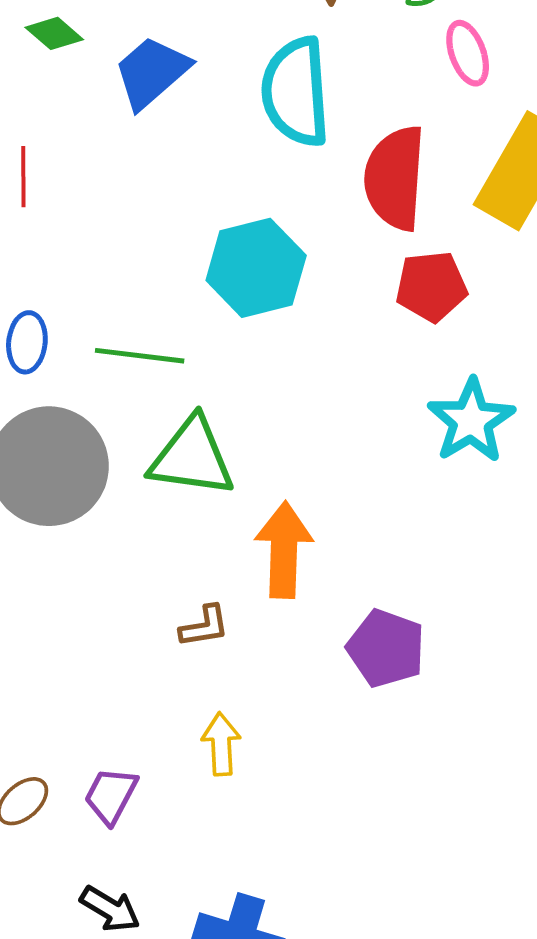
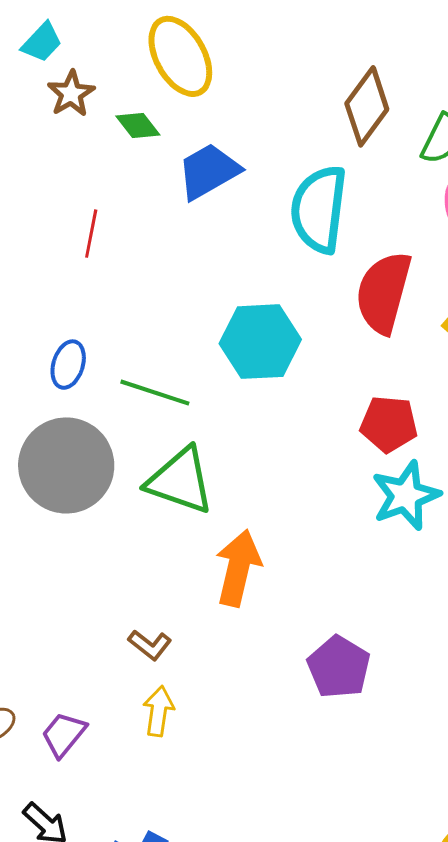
red pentagon: (431, 286) -> (389, 424), moved
brown L-shape: (204, 626) -> (150, 645), moved, turned 36
purple pentagon: (386, 648) -> (339, 667), moved

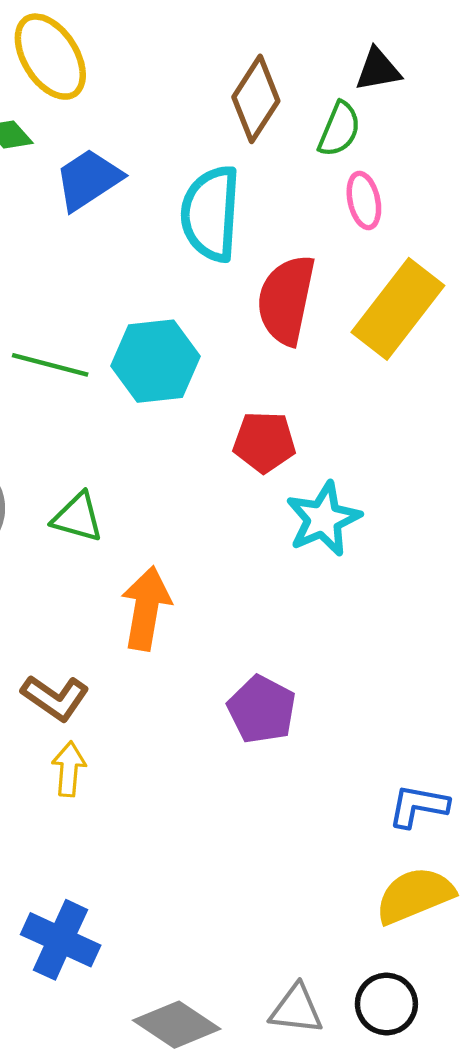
green line: (155, 393) -> (50, 365), moved
red pentagon: (389, 424) -> (264, 442), moved
green triangle: (180, 481) -> (78, 517), size x0.7
brown L-shape: (150, 645) -> (55, 698), size x1.4

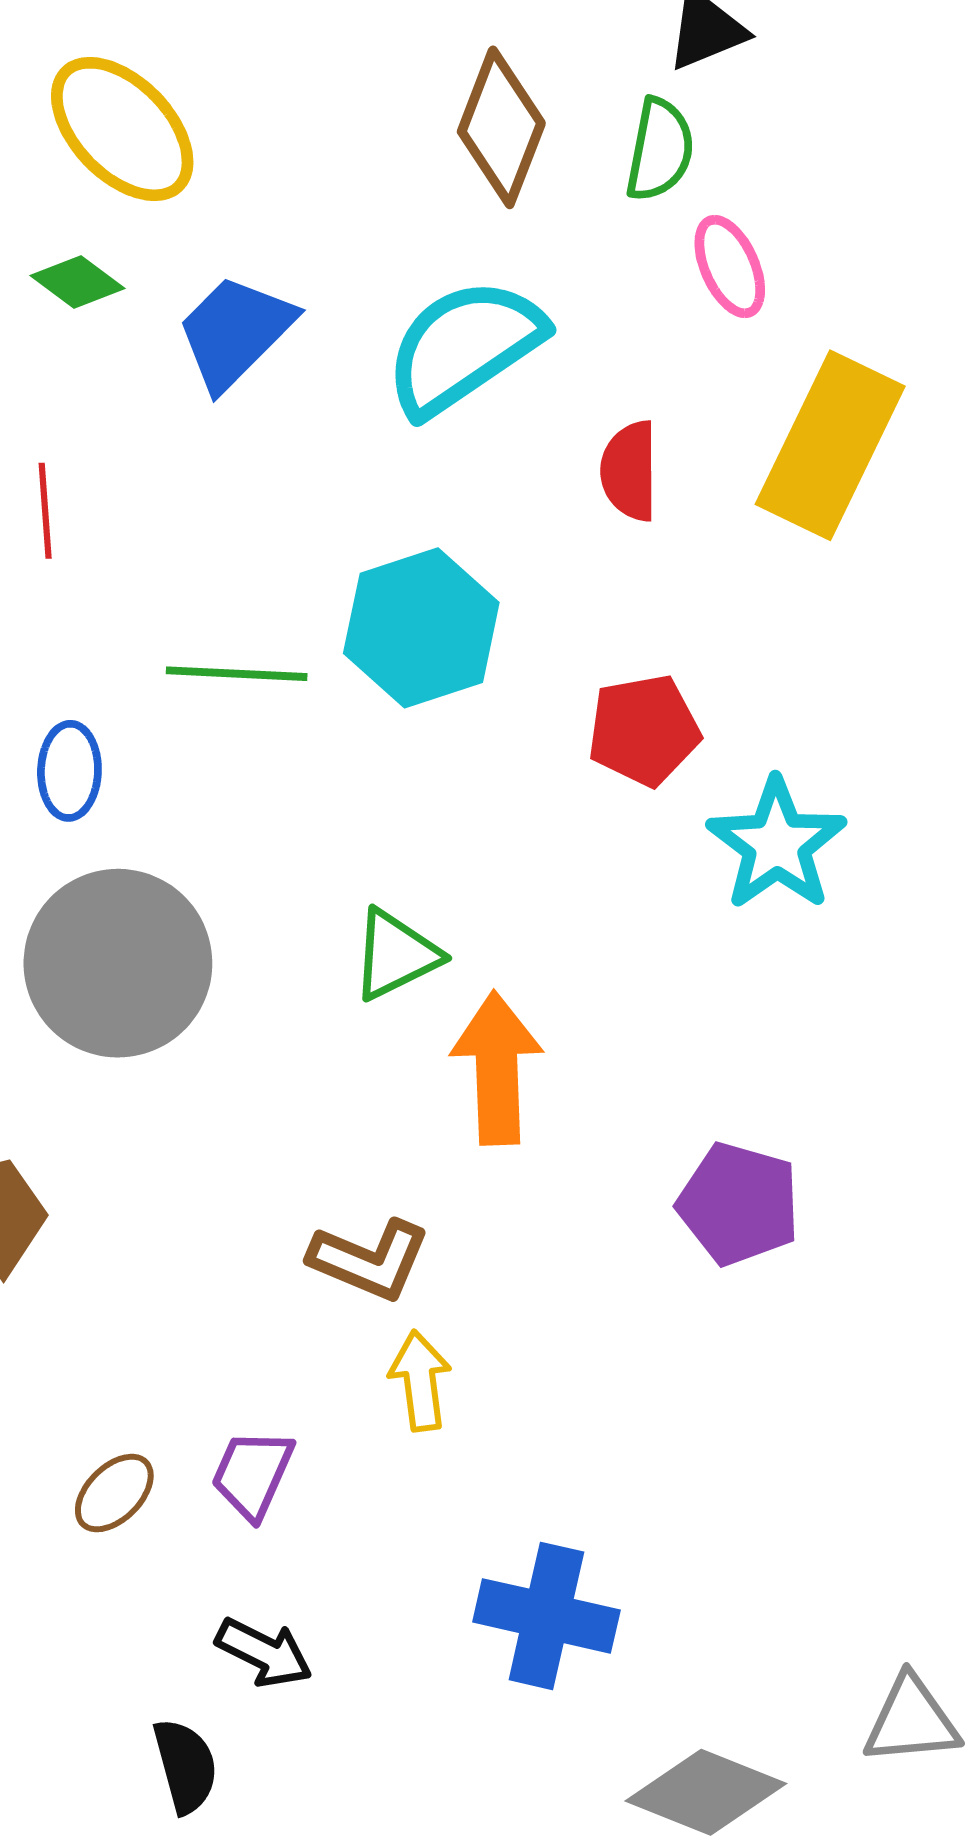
cyan semicircle: (211, 214) -> (464, 347), turned 64
red semicircle: (286, 300) -> (630, 471), size x0.6
green triangle: (78, 517) -> (396, 955), moved, turned -30
blue cross: (61, 940) -> (546, 1616), moved

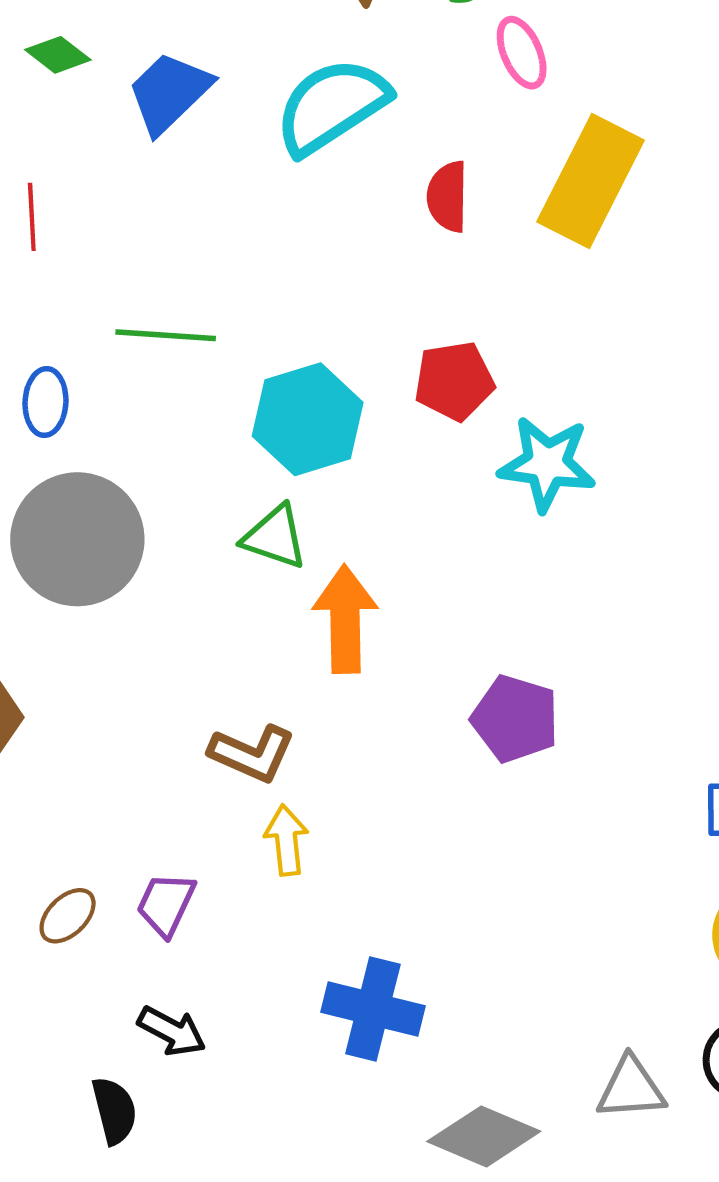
cyan hexagon: (421, 628) -> (308, 419), moved
cyan star: (777, 844) -> (547, 464), turned -30
green triangle: (396, 955) -> (275, 537), turned 44

